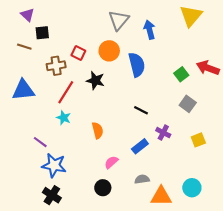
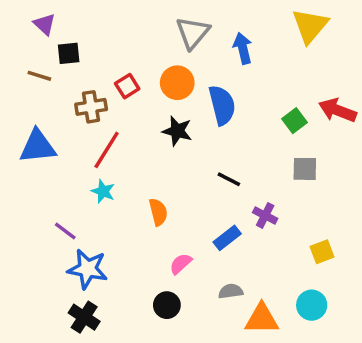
red square: (78, 53) -> (127, 86), turned 32
black star: (95, 81) -> (177, 131), moved
gray square: (188, 104) -> (305, 169), turned -35
yellow square: (198, 140) -> (322, 252), moved

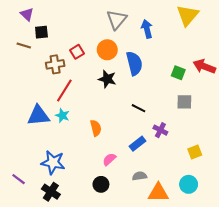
green square: (294, 121) -> (178, 73), turned -32
blue triangle: (38, 147) -> (38, 115), moved
purple line: (65, 231) -> (19, 179), moved

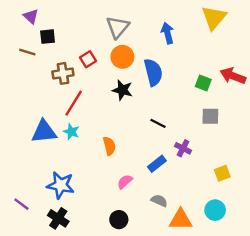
gray triangle: (117, 20) -> (118, 27), moved
gray semicircle: (140, 176) -> (159, 201), turned 32
black circle: (101, 184) -> (119, 220), moved

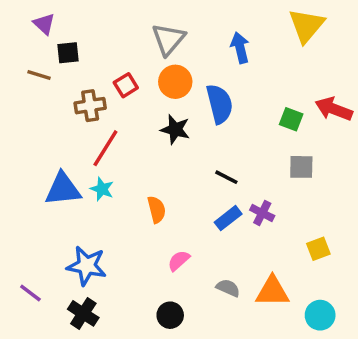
blue rectangle: (157, 164) -> (228, 218), moved
cyan circle: (215, 210) -> (320, 315), moved
orange triangle: (181, 220) -> (272, 291), moved

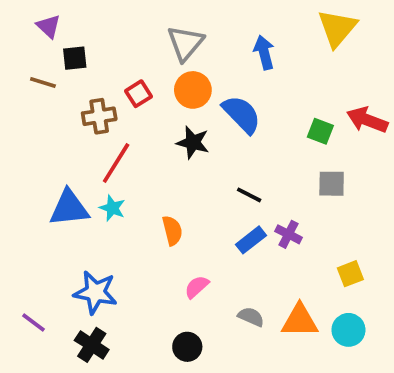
blue semicircle: (220, 104) -> (242, 114), turned -30
cyan circle: (320, 315) -> (348, 330), moved

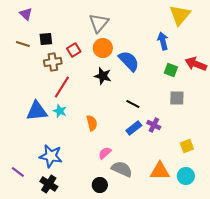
blue arrow: (264, 52) -> (163, 41), moved
black square: (75, 58) -> (46, 39), moved
gray semicircle: (251, 317) -> (122, 169), moved, size x1.5

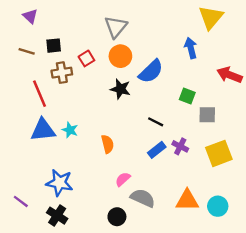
blue semicircle: (129, 61) -> (151, 71), turned 90
green square: (171, 70) -> (187, 96), moved
red line: (62, 87) -> (40, 94), moved, turned -55
yellow square: (187, 146) -> (219, 153), moved, size x1.6

